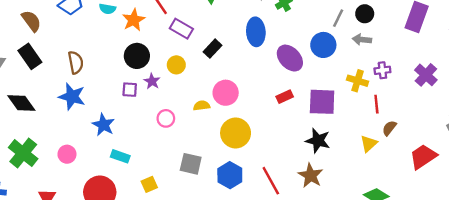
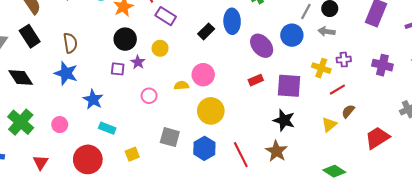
black rectangle: (212, 49) -> (206, 31), moved
purple cross: (426, 75) -> (382, 65), turned -30
red line: (376, 104) -> (337, 90), turned 63

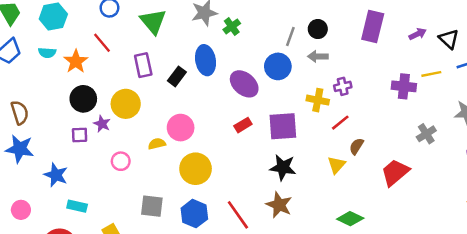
purple rectangle: (166, 16) -> (143, 65), moved, turned 54
yellow circle: (160, 48) -> (126, 104), size x1.5
purple cross: (382, 65) -> (404, 86), moved

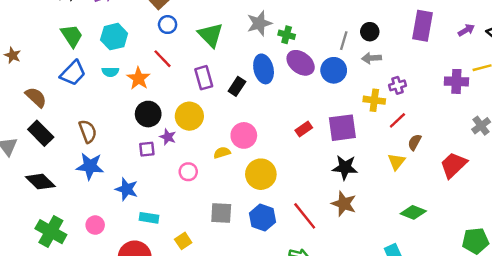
green cross: (232, 27) -> (287, 35), turned -35
purple ellipse: (244, 84) -> (301, 63), moved

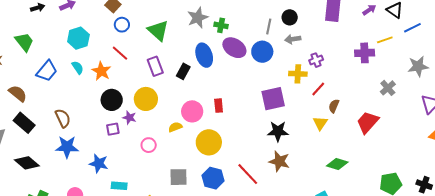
green trapezoid: (72, 36) -> (24, 42), moved
cyan semicircle: (110, 72) -> (78, 68), turned -120
red rectangle: (304, 129) -> (219, 106), moved, turned -56

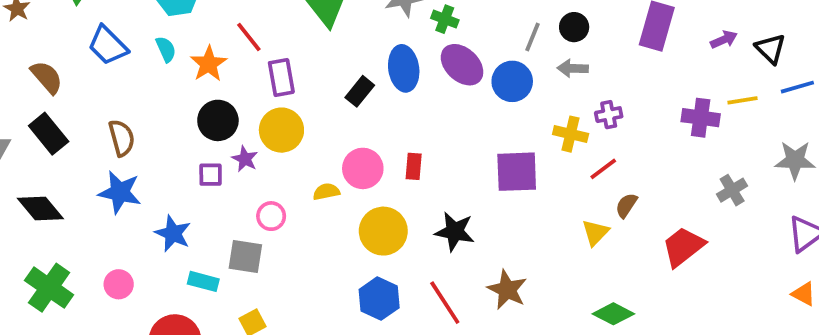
purple rectangle: (155, 66) -> (281, 77), moved
blue trapezoid: (47, 71) -> (108, 45), turned 85
black star: (278, 131) -> (455, 232), moved
gray square: (179, 177) -> (245, 257), moved

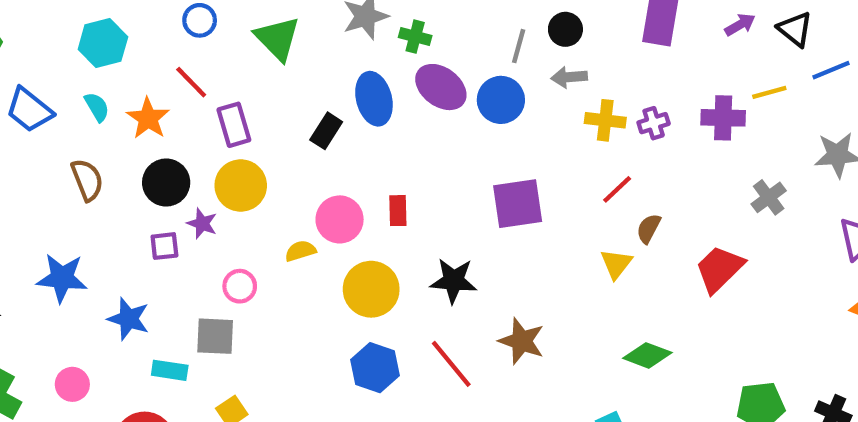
purple cross: (609, 115) -> (654, 123), moved
yellow cross: (571, 134) -> (605, 120), moved
brown semicircle: (122, 138) -> (87, 180), moved

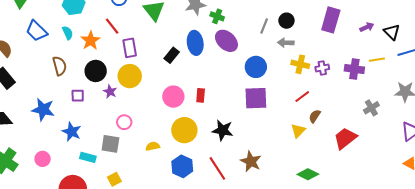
blue circle: (501, 100) -> (256, 67), moved
purple square: (164, 246) -> (78, 96), moved
yellow semicircle: (300, 251) -> (153, 146), moved

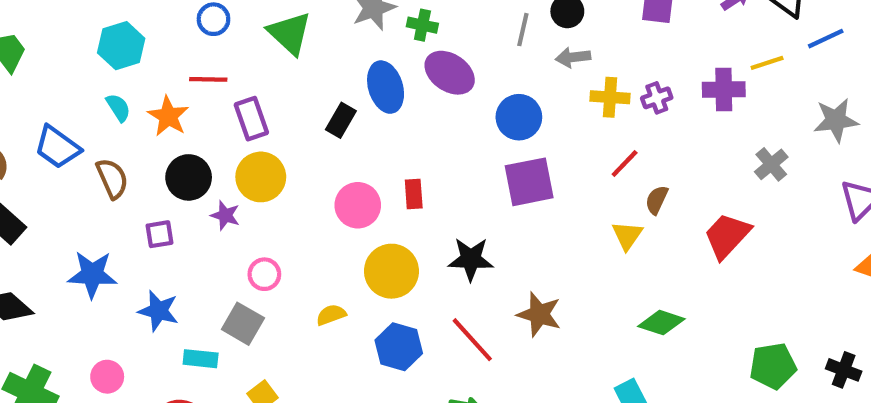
red line: (112, 26) -> (208, 79), turned -42
blue trapezoid: (36, 31) -> (57, 147), moved
gray square: (110, 144) -> (243, 324), turned 30

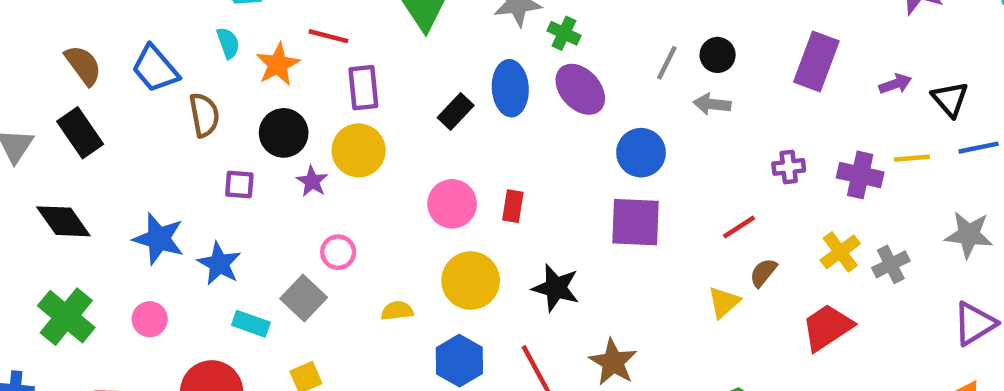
yellow cross: (610, 97) -> (840, 252), moved, turned 36
blue star: (92, 274) -> (159, 239), moved

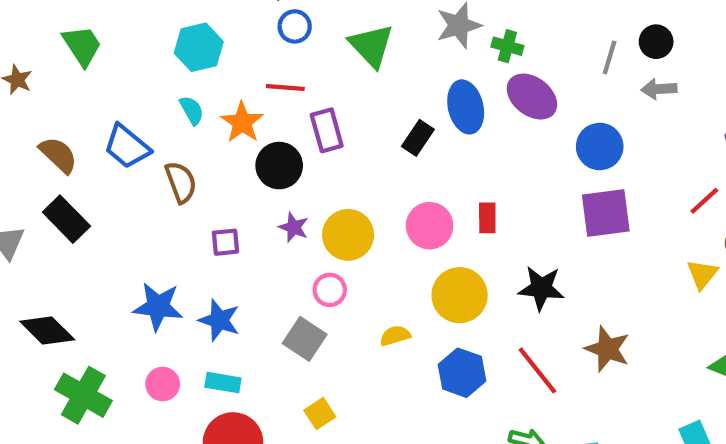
black circle: (284, 133) -> (279, 166), moved
yellow circle: (359, 150) -> (348, 235), moved
black diamond: (63, 221) -> (47, 330), moved
cyan rectangle: (251, 324) -> (223, 383), moved

